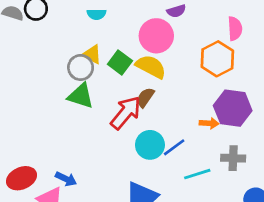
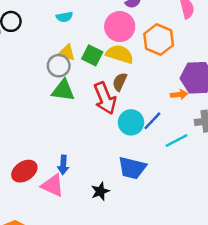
orange hexagon: (217, 59) -> (159, 39), moved
red arrow: (126, 113) -> (105, 98), turned 128
blue arrow: (66, 179) -> (63, 165), turned 78

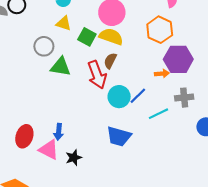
orange hexagon: (159, 39) -> (160, 30), moved
yellow triangle: (67, 53) -> (64, 23), moved
gray circle: (59, 66) -> (44, 46), moved
red ellipse: (24, 171) -> (24, 136), turned -40
black star: (100, 191) -> (74, 158), moved

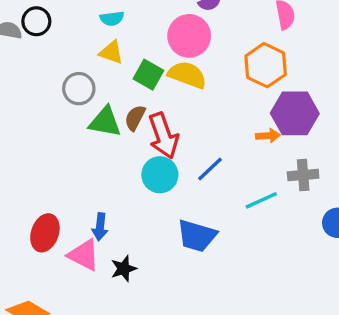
brown semicircle: (110, 61) -> (135, 118), moved
blue line: (138, 96) -> (210, 169), moved
cyan circle: (119, 97) -> (160, 175), moved

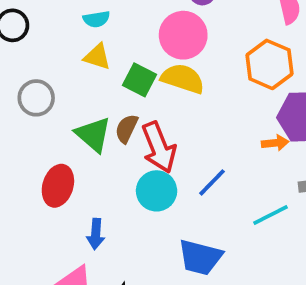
gray circle: (79, 89) -> (36, 98), moved
green triangle: (105, 122) -> (93, 134), turned 33
blue arrow: (100, 227) -> (96, 234), moved
red ellipse: (45, 233) -> (58, 186), moved

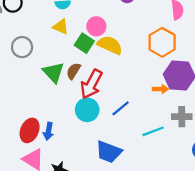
pink circle: (183, 35) -> (96, 26), moved, size x0.7
red arrow: (159, 147) -> (91, 84), turned 44
red ellipse: (58, 186) -> (30, 130), moved

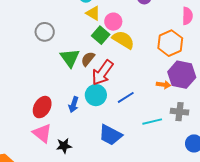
yellow triangle: (61, 27) -> (93, 13), moved
blue arrow: (48, 131) -> (74, 105), moved

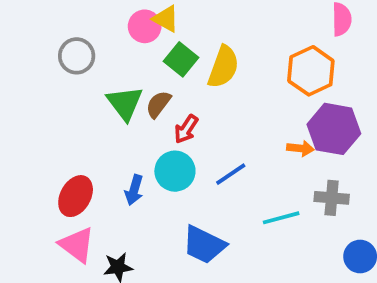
pink circle: (113, 22) -> (145, 26), moved
yellow semicircle: (123, 40) -> (223, 67), turned 80
red arrow: (102, 73) -> (186, 129), size x0.6

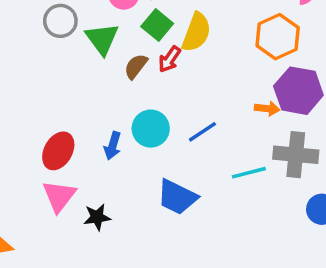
green triangle: (125, 103) -> (102, 39), moved
red arrow: (186, 129) -> (170, 59), moved
gray cross: (332, 198) -> (296, 155), size x1.4
pink triangle: (77, 245) -> (59, 196), turned 30

